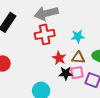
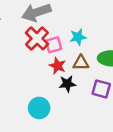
red cross: (45, 34) -> (37, 38), turned -30
pink square: (77, 73) -> (54, 45), moved

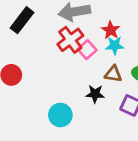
pink square: (54, 45) -> (87, 50), turned -35
red star: (57, 66) -> (111, 30), moved

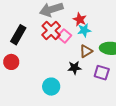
black rectangle: (22, 20) -> (18, 35), moved
brown triangle: (113, 74) -> (86, 51), turned -32

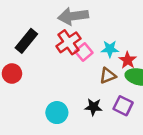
red star: (80, 19) -> (128, 60), moved
black star: (74, 68) -> (93, 107), moved

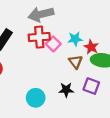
red cross: (68, 42) -> (39, 37), turned 36
brown triangle: (108, 76) -> (76, 62), turned -40

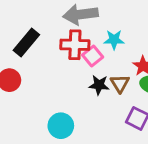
cyan star: (75, 39) -> (114, 40), moved
black star: (66, 90) -> (99, 85), moved

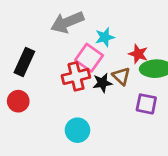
red cross: (75, 45) -> (76, 76), moved
pink square: (93, 56) -> (89, 58), size x1.4

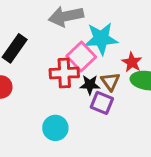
cyan star: (105, 37) -> (101, 39), size x1.6
purple square: (146, 104) -> (102, 103), moved

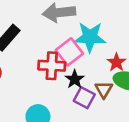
brown triangle: (110, 81) -> (104, 90), moved
black star: (90, 85) -> (75, 79), turned 30

